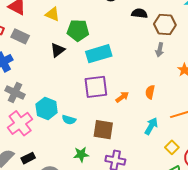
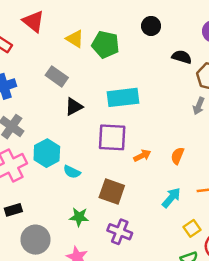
green pentagon: (78, 30) -> (106, 45), moved
gray rectangle: (20, 36) -> (57, 76), moved
black triangle: (58, 50) -> (74, 107), moved

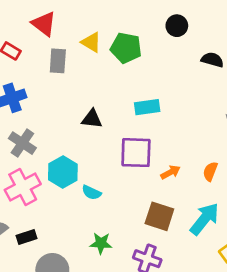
gray rectangle: (57, 76) -> (58, 61), moved, turned 60
cyan rectangle: (123, 97) -> (147, 107), size x0.7
black triangle: (74, 107) -> (92, 119), turned 36
brown square: (112, 192) -> (159, 216), moved
cyan arrow: (171, 198) -> (204, 219), size x1.4

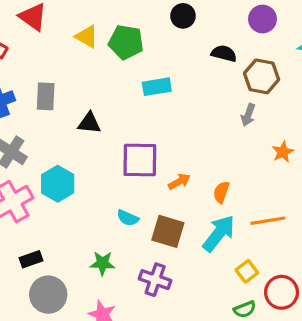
gray rectangle: (58, 61) -> (46, 96), moved
cyan rectangle: (147, 107) -> (157, 87), moved
orange semicircle: (210, 171) -> (221, 192), moved
cyan semicircle: (91, 192) -> (128, 218), moved
black rectangle: (27, 237) -> (31, 259), moved

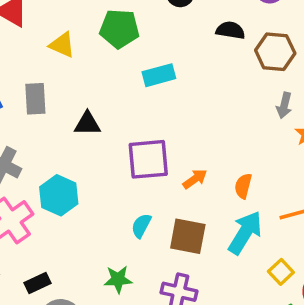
yellow triangle: (87, 37) -> (62, 45), moved
gray arrow: (248, 115) -> (284, 105), moved
cyan semicircle: (128, 218) -> (141, 226), turned 100

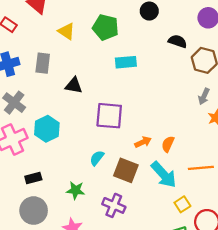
orange arrow: (195, 179) -> (143, 142), moved
cyan arrow: (245, 233) -> (164, 175), turned 96
black rectangle: (37, 283) -> (33, 178), moved

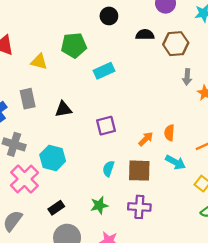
purple square: (109, 116) -> (106, 126), size x0.7
cyan arrow: (164, 175) -> (175, 162), size x0.7

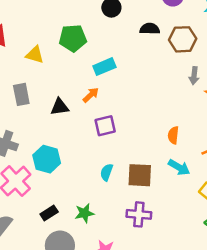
orange arrow: (146, 139) -> (91, 95), moved
green star: (99, 205) -> (84, 213), moved

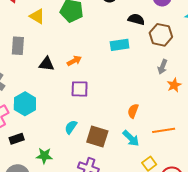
cyan rectangle: (104, 67) -> (120, 45), moved
black rectangle: (49, 213) -> (17, 139), moved

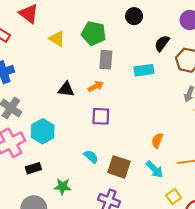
black semicircle: (136, 19) -> (162, 43), turned -70
gray rectangle: (18, 46) -> (106, 60), moved
cyan semicircle: (71, 127) -> (91, 157), turned 96

